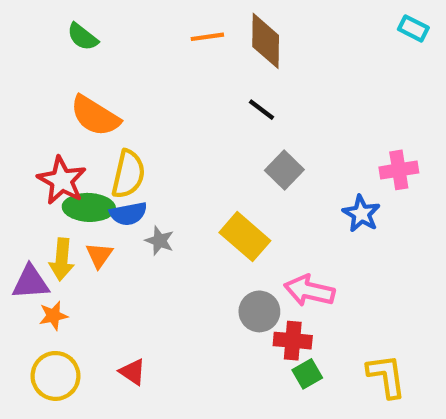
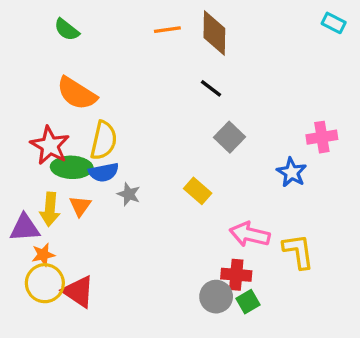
yellow rectangle: (245, 237) -> (198, 191), size x0.7
gray circle: (259, 311) -> (216, 297), moved
red triangle: (132, 372) -> (78, 292), moved, size x1.5
yellow circle: (55, 376) -> (45, 283), moved
yellow L-shape: (386, 376) -> (298, 251), moved

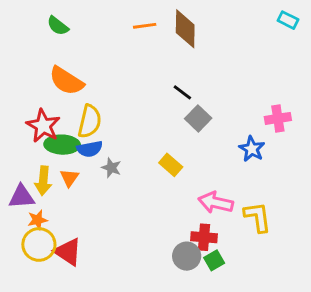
black line: (211, 88) -> (182, 92), moved

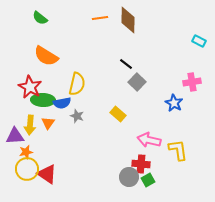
cyan rectangle: (288, 20) -> (199, 41), moved
yellow semicircle: (90, 121) -> (77, 84), moved

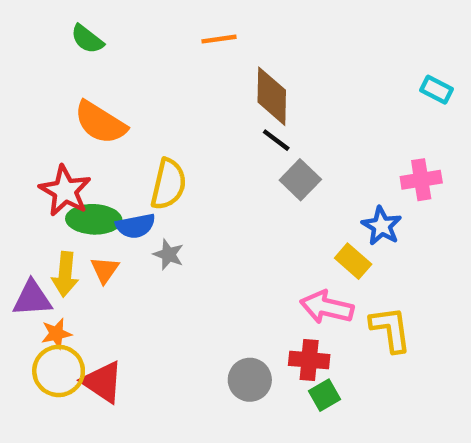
brown diamond: (128, 20) -> (272, 96), moved
yellow rectangle: (118, 114) -> (353, 261), moved
gray circle: (129, 177) -> (250, 380), moved

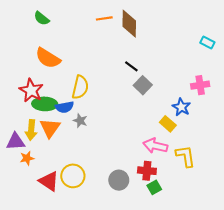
brown diamond: (272, 96) -> (129, 24), moved
orange triangle: (105, 270) -> (50, 128), size x1.5
yellow circle: (59, 371) -> (73, 176), moved

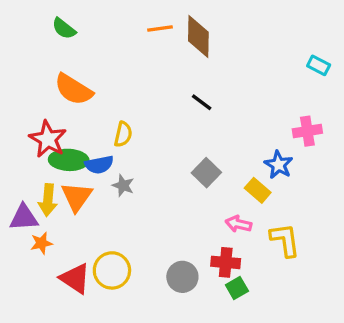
gray square: (143, 85) -> (206, 173), moved
yellow semicircle: (80, 87) -> (123, 134), size x0.7
pink arrow: (155, 146) -> (238, 224), size x0.7

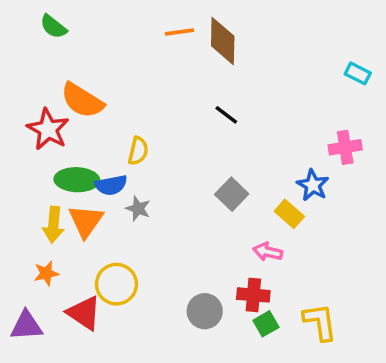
green semicircle: (64, 29) -> (53, 27), moved
red star: (48, 139) -> (48, 129), moved
purple triangle: (24, 218) -> (26, 326), moved
yellow L-shape: (285, 240) -> (320, 322), moved
yellow circle: (112, 270) -> (116, 284), moved

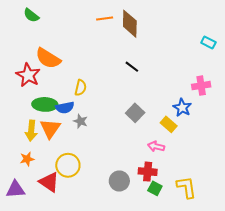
green square: (266, 324) -> (155, 188), turned -32

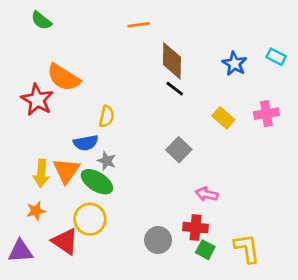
brown diamond: (130, 24) -> (172, 61), moved
green ellipse: (45, 104) -> (97, 182), moved, turned 30
blue star: (182, 108) -> (234, 64), moved
yellow rectangle: (169, 124) -> (223, 118), moved

